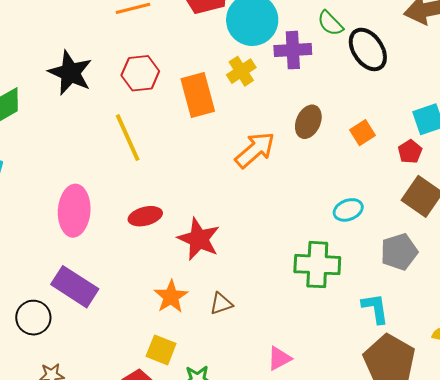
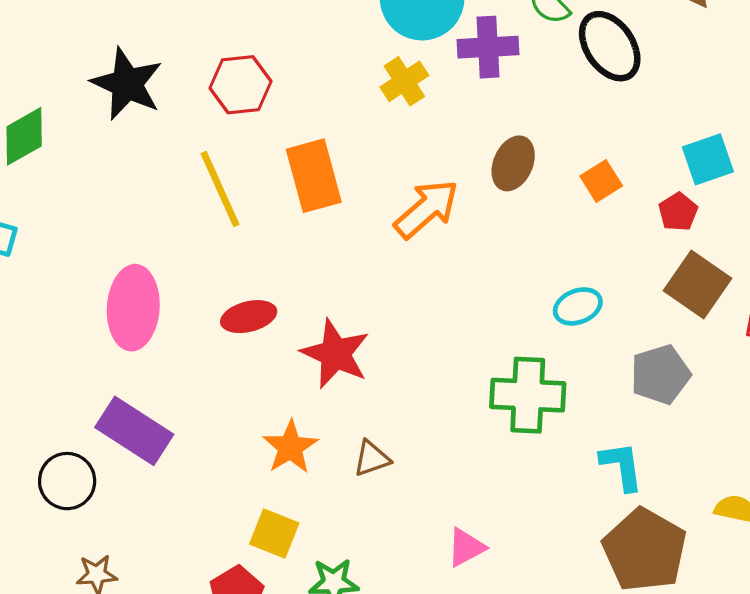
orange rectangle: (198, 95) -> (314, 176), moved

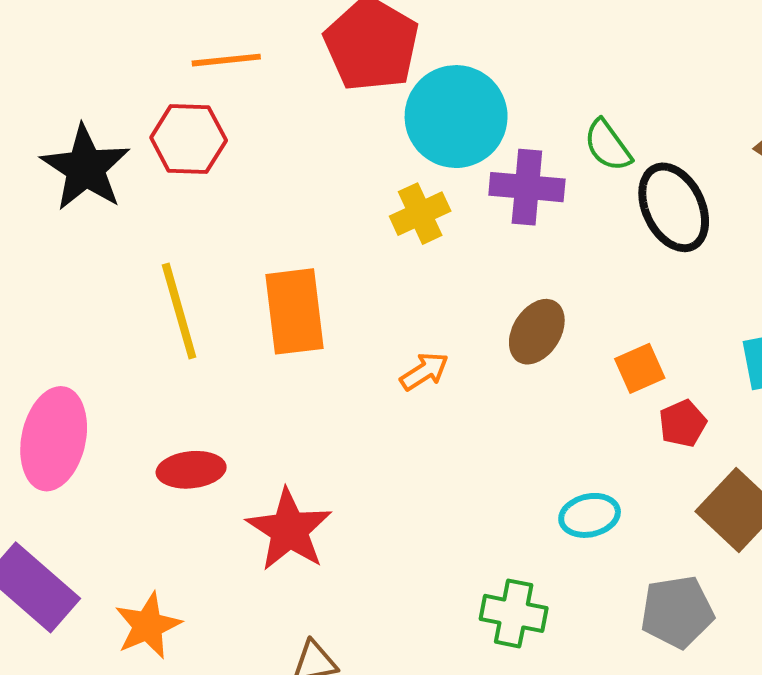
red hexagon: (241, 85) -> (189, 139), moved
orange arrow: (426, 209) -> (424, 371), size x0.6
red pentagon: (678, 212) -> (683, 423), moved
green cross: (528, 395) -> (514, 613), size x0.7
orange star: (290, 447) -> (148, 626), moved

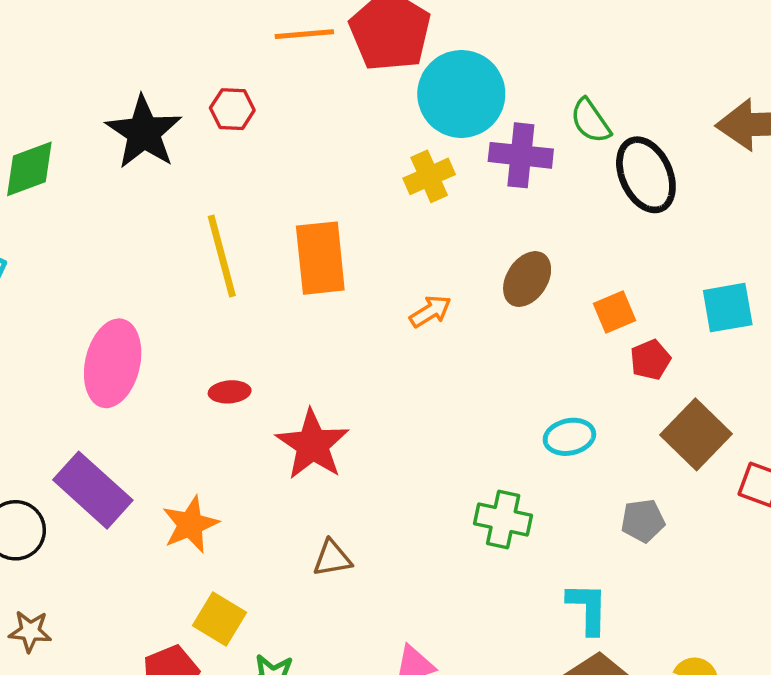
orange line: (226, 60) -> (304, 34), moved
red hexagon: (189, 139) -> (232, 109), size x0.7
red ellipse: (191, 470) -> (230, 392), size x0.7
gray pentagon: (677, 612) -> (643, 521), size x0.7

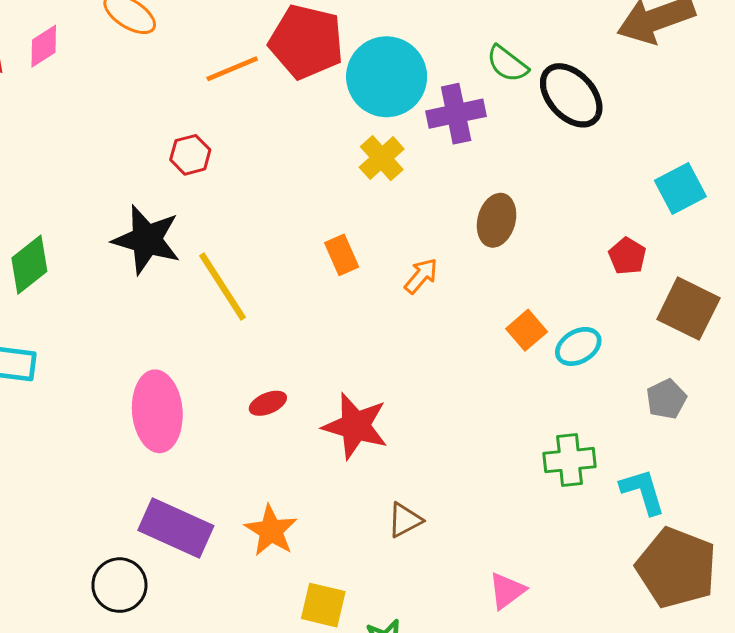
black star: (144, 132) -> (147, 240), moved
orange rectangle: (320, 258) -> (342, 255), moved, size x0.6
orange square: (615, 312) -> (527, 330), moved
green cross: (503, 519) -> (569, 460), moved

